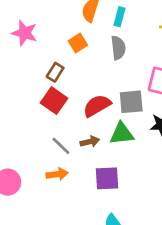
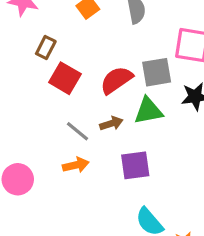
brown rectangle: (55, 72) -> (46, 47), moved

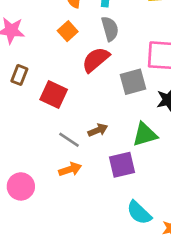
brown rectangle: (46, 47) -> (19, 75), moved
red semicircle: (116, 80) -> (96, 60), moved
green triangle: (148, 111) -> (145, 134), moved

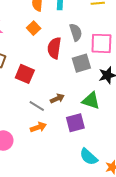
gray semicircle: (110, 29) -> (76, 32), moved
red semicircle: (96, 60) -> (54, 48), turned -40
green triangle: (145, 134) -> (91, 101), turned 36

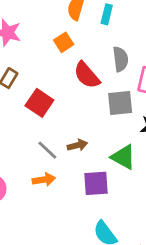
red semicircle: (54, 48) -> (87, 75), turned -60

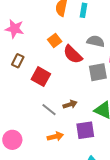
orange square: (64, 42) -> (55, 41), moved
gray semicircle: (120, 59) -> (96, 41), turned -66
orange arrow: (44, 180) -> (55, 136), moved

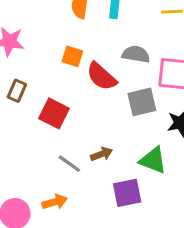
orange square: (55, 41) -> (72, 56), turned -32
orange arrow: (55, 136) -> (55, 202), moved

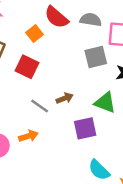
orange square: (72, 56) -> (34, 33), moved, turned 35
red semicircle: (102, 76) -> (56, 17), moved

